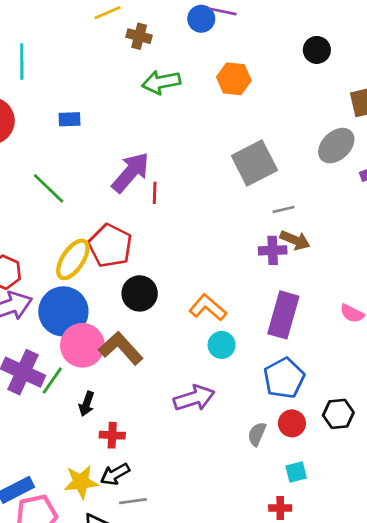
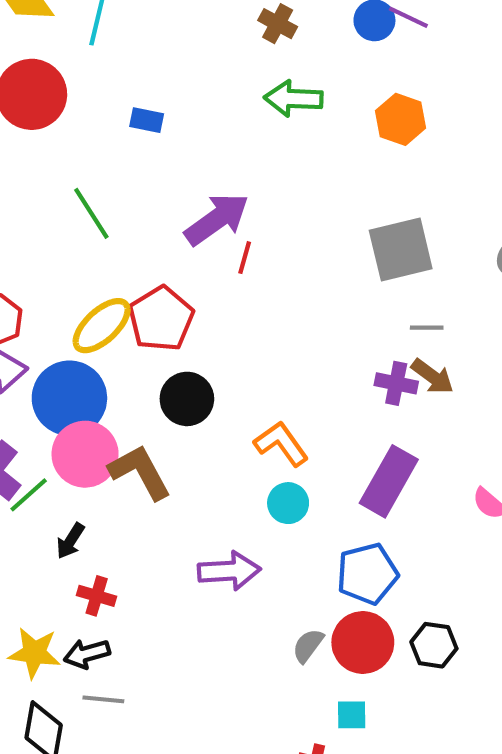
red circle: (292, 423) -> (363, 643), size x1.5

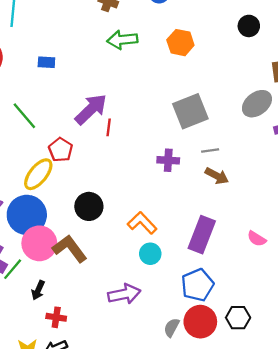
red pentagon: (161, 319) -> (61, 150), moved, size x0.7
purple cross: (396, 383) -> (168, 160), moved

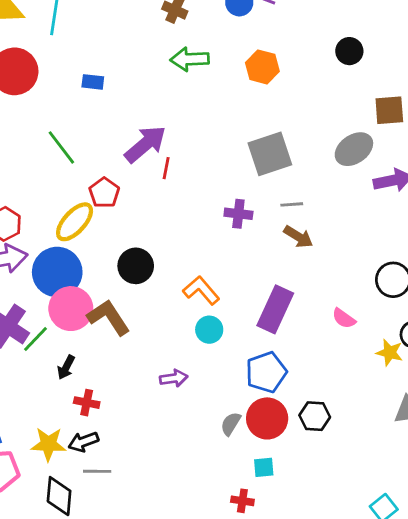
purple arrow: (124, 294) -> (174, 378), size x0.7

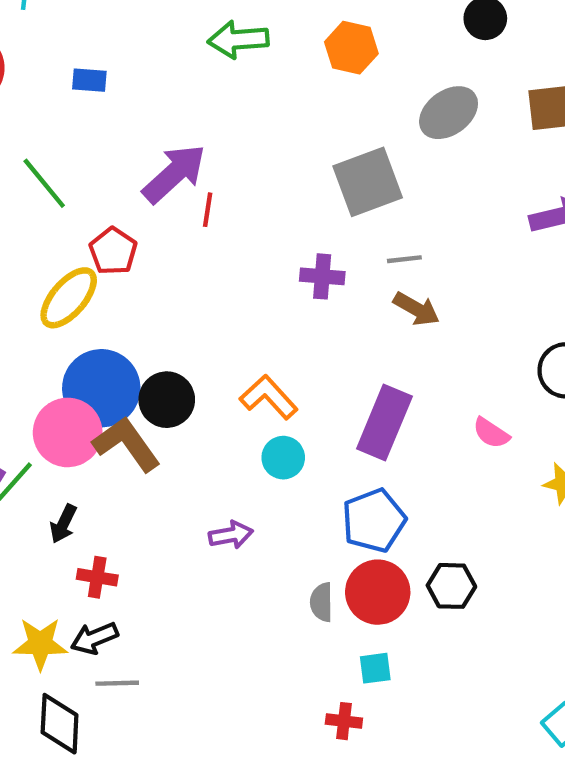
gray ellipse: (354, 149) -> (449, 113), moved
black circle: (136, 266) -> (167, 400), moved
blue circle: (57, 272) -> (101, 388), moved
gray semicircle: (231, 424) -> (322, 602), turned -30

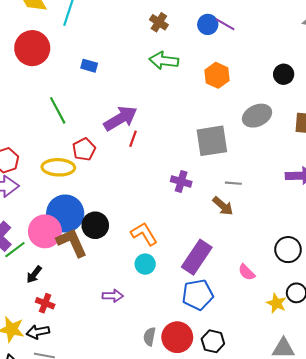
gray line: (404, 259) -> (233, 183), moved
yellow ellipse: (69, 298) -> (58, 167), turned 40
blue pentagon: (374, 521) -> (198, 295), moved

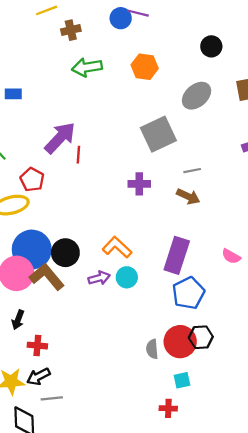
brown cross: (159, 22) -> (71, 30), turned -30
purple arrow: (113, 296) -> (99, 278), moved
black hexagon: (213, 341) -> (201, 337), moved

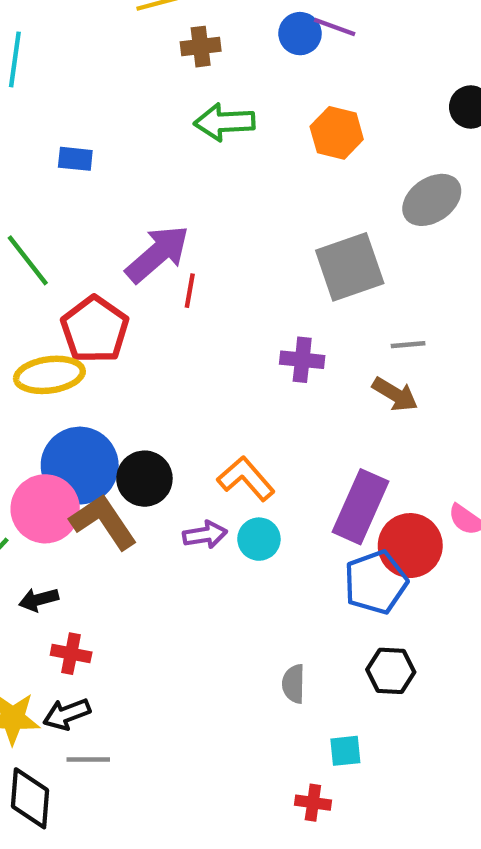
red pentagon: (32, 180) -> (95, 330), size x1.4
black arrow: (18, 320) -> (39, 600), turned 48
red circle: (180, 342) -> (410, 546), moved

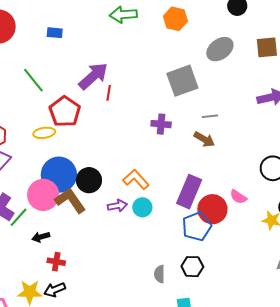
yellow ellipse: (49, 375) -> (44, 133), size x0.7
black hexagon: (391, 671) -> (192, 267), moved

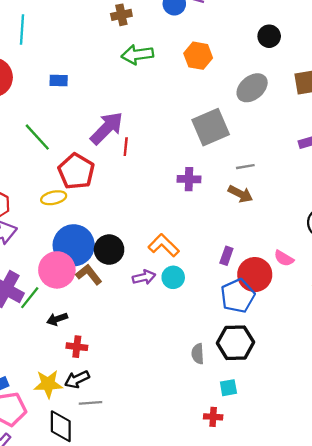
purple rectangle: (189, 192) -> (226, 256), size x0.5
brown L-shape: (70, 200) -> (89, 274), size x0.7
black hexagon: (192, 267) -> (235, 343), size x1.4

